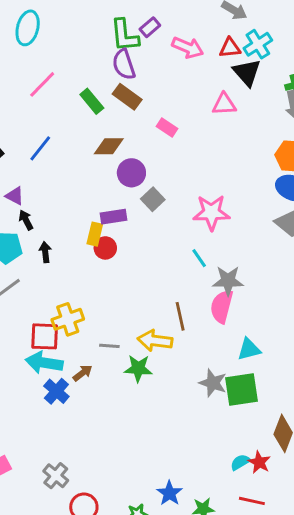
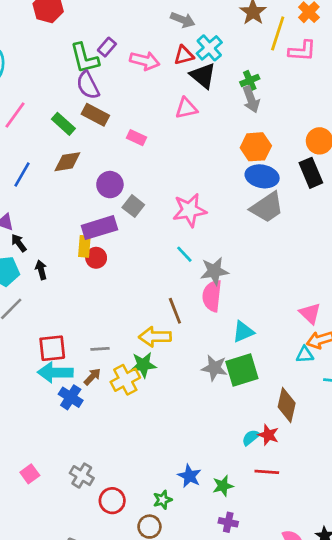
brown diamond: (109, 146) -> (67, 162), moved
purple rectangle: (114, 217) -> (99, 228), size x1.4
yellow cross: (68, 319) -> (125, 380), moved
gray line: (109, 346) -> (100, 349), moved

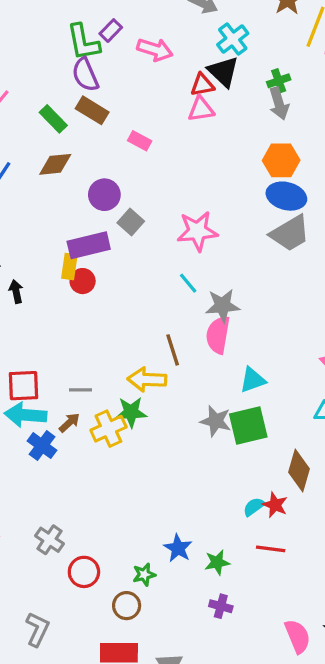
red triangle: (184, 55) -> (202, 85), moved

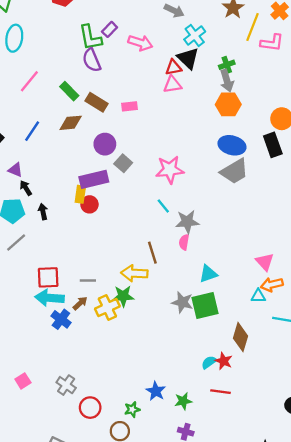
brown rectangle: (92, 110) -> (97, 102), moved
pink rectangle: (140, 141) -> (129, 106), turned -35
orange hexagon: (281, 160) -> (228, 104), moved
pink semicircle: (218, 335) -> (184, 242), size x0.6

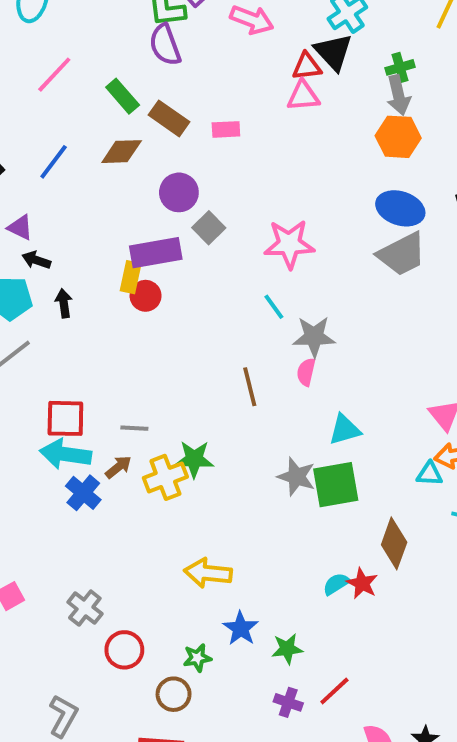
black arrow: (26, 188) -> (36, 260), turned -42
yellow arrow: (134, 273) -> (208, 573), moved
red line: (221, 392) -> (334, 691), moved, turned -54

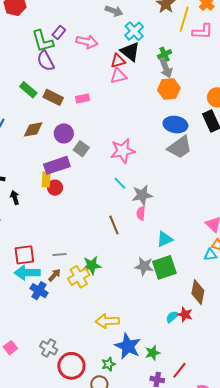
brown diamond: (122, 152) -> (33, 129), moved
blue star: (241, 628) -> (128, 346), size x1.5
red circle: (124, 650) -> (71, 366), size x1.4

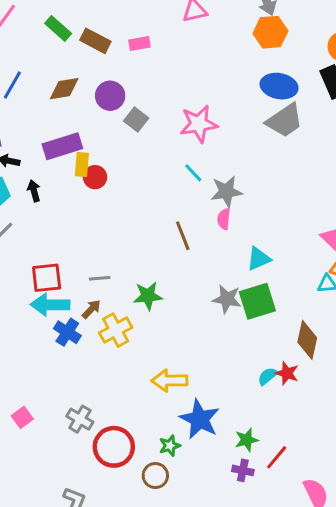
purple rectangle: (57, 165) -> (62, 146), moved
yellow cross: (79, 277) -> (116, 330), moved
green star: (153, 353) -> (247, 440), moved

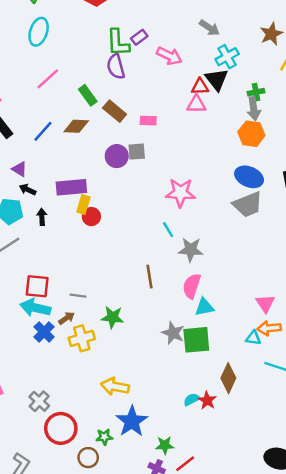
brown diamond: (64, 89) -> (76, 126), moved
gray square: (136, 120) -> (137, 152), moved, turned 36
pink semicircle: (224, 219) -> (192, 286), moved, size x1.5

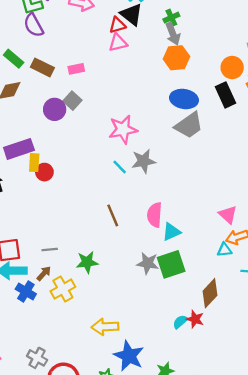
gray square: (137, 152) -> (72, 101), turned -30
gray star: (191, 250) -> (144, 161), moved
brown diamond: (228, 378) -> (210, 293), turned 32

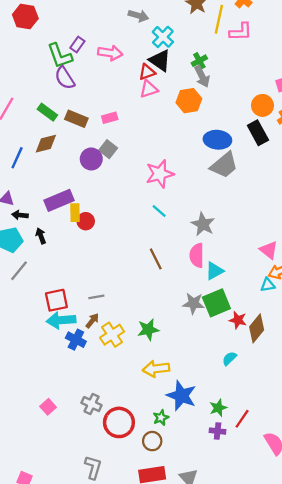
orange hexagon: (176, 58) -> (189, 101), moved
gray star: (144, 161) -> (203, 224), moved, turned -30
green star: (87, 262) -> (148, 330), moved
red star: (195, 319) -> (238, 320), moved

